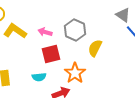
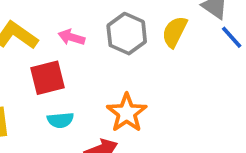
yellow semicircle: (95, 48) -> (175, 32), moved
red square: (51, 54) -> (47, 78), moved

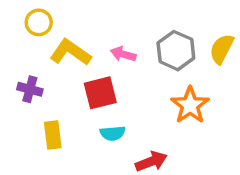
orange star: (127, 113) -> (190, 105), moved

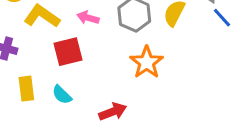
cyan semicircle: (113, 133) -> (62, 95), moved, turned 50

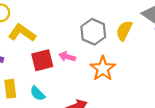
pink arrow: (88, 18) -> (67, 57), moved

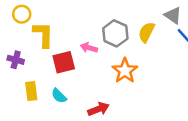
yellow L-shape: (22, 33) -> (43, 35), turned 56
pink arrow: (67, 57) -> (89, 48), moved

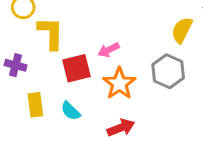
gray hexagon: (115, 33) -> (168, 71), moved
pink arrow: (89, 48) -> (109, 50), turned -42
orange star: (125, 71) -> (119, 83), moved

